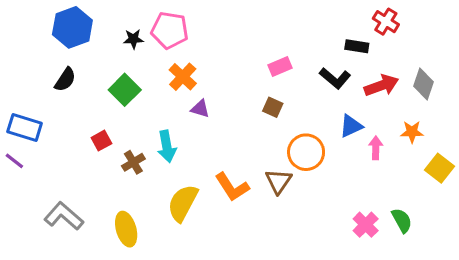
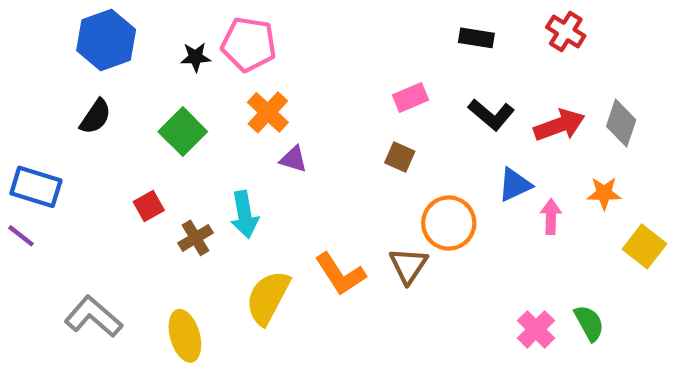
black rectangle: (357, 46) -> (476, 38), moved

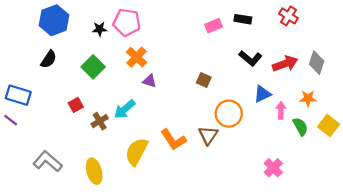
pink rectangle: (410, 97) -> (214, 26), moved
cyan arrow: (244, 215) -> (125, 109), turned 60
green semicircle: (589, 323) -> (300, 127), moved

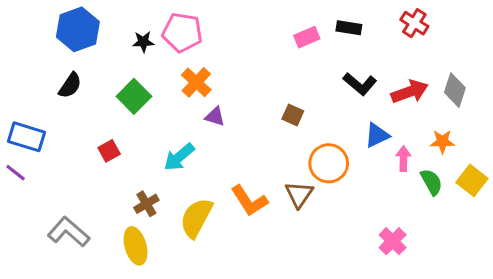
brown cross: (100, 121) -> (146, 204), moved

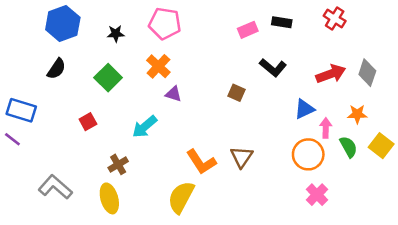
pink pentagon: (182, 32) -> (165, 23), moved
black L-shape: (360, 84) -> (273, 68), moved
orange circle: (329, 163) -> (308, 154), moved
yellow semicircle: (196, 218) -> (181, 197), moved

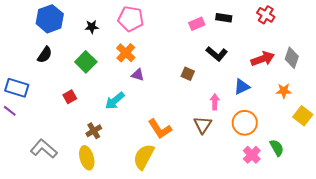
pink arrow: (326, 128) -> (215, 102), moved
green semicircle: (348, 147) -> (277, 148), moved
brown triangle: (241, 157) -> (203, 125), moved

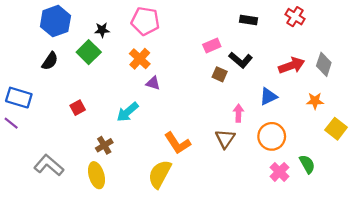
pink rectangle: (197, 24) -> (212, 45), moved
green square: (86, 62) -> (89, 52), moved
brown square: (188, 74) -> (220, 74), moved

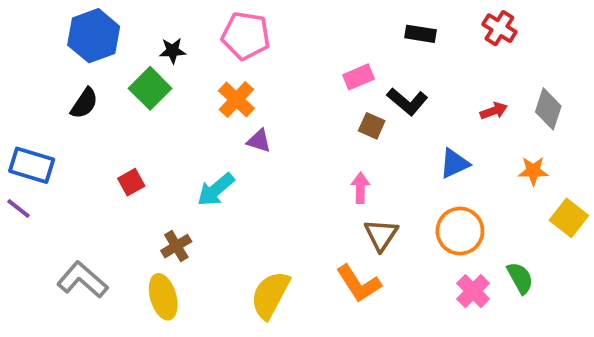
red arrow: (292, 65) -> (494, 111), size x0.6
pink arrow: (238, 113) -> (360, 188), moved
orange L-shape: (177, 143) -> (359, 284), moved

